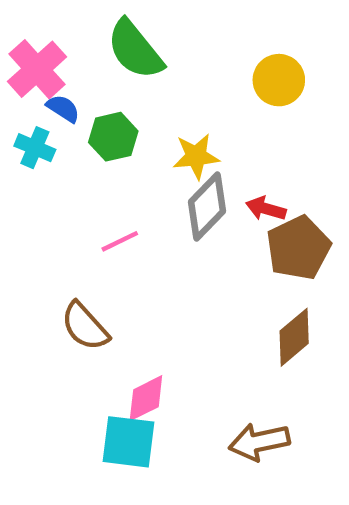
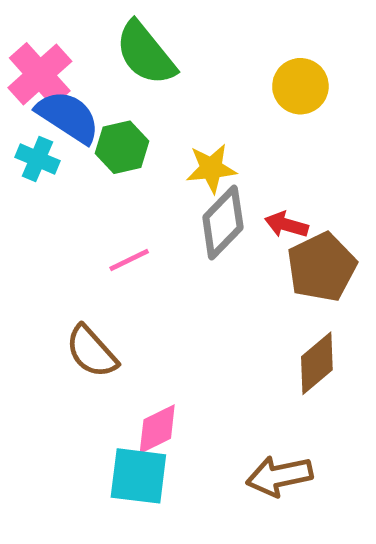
blue semicircle: (63, 108) -> (68, 117), size x1.8

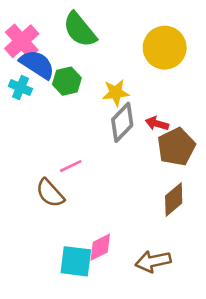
yellow circle: (300, 86) -> (165, 48), size x1.4
pink line: (129, 260) -> (71, 166), moved
pink diamond: (157, 429) -> (100, 247), moved

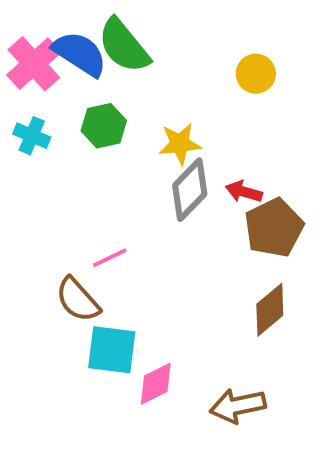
yellow circle: (165, 48) -> (256, 74), size x0.6
blue semicircle: (37, 64) -> (80, 54), moved
cyan square: (76, 261) -> (112, 350), moved

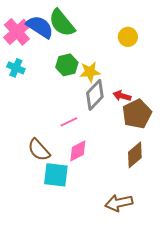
green hexagon: (104, 126) -> (67, 65), moved
pink line: (110, 258) -> (69, 122), moved
pink diamond: (156, 384) -> (78, 151), moved

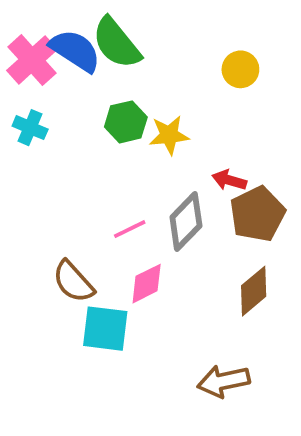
gray diamond: (95, 95) -> (186, 222), moved

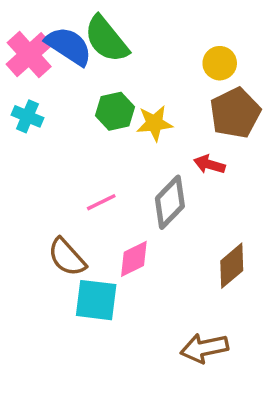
brown pentagon: (257, 214) -> (235, 113), moved
pink line: (130, 229) -> (101, 202), moved

